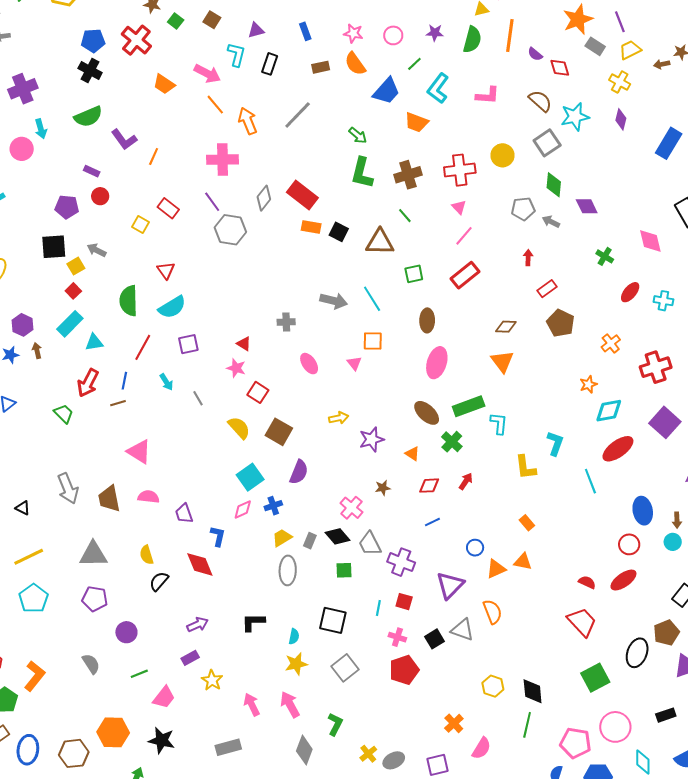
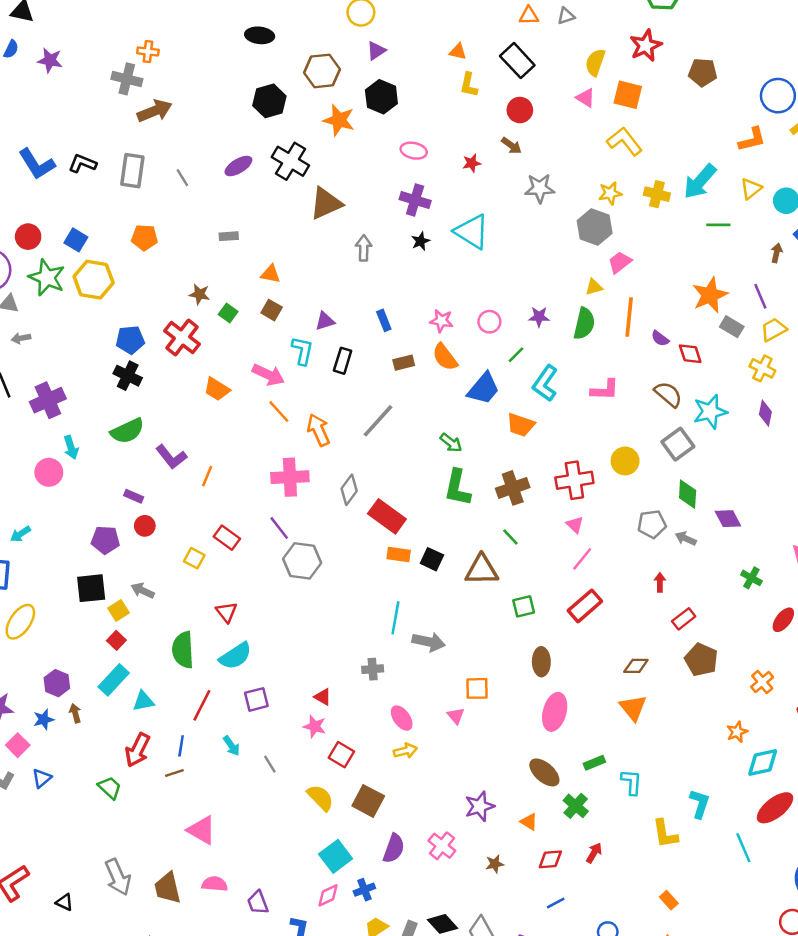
gray diamond: (264, 198) -> (349, 490), moved
cyan line: (372, 299) -> (395, 618), moved, turned 44
green rectangle: (469, 406) -> (594, 763), size x0.6
yellow arrow: (339, 418) -> (405, 751), moved
pink cross: (351, 508) -> (442, 846), moved

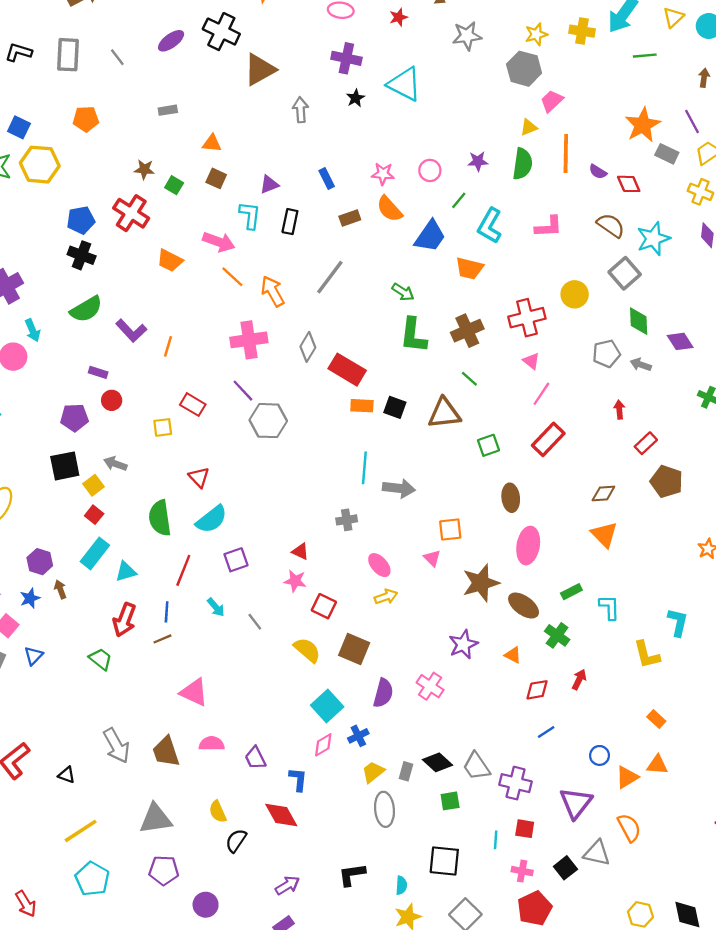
yellow square: (194, 558) -> (163, 427), turned -30
brown star: (495, 864) -> (481, 583), moved, size x2.0

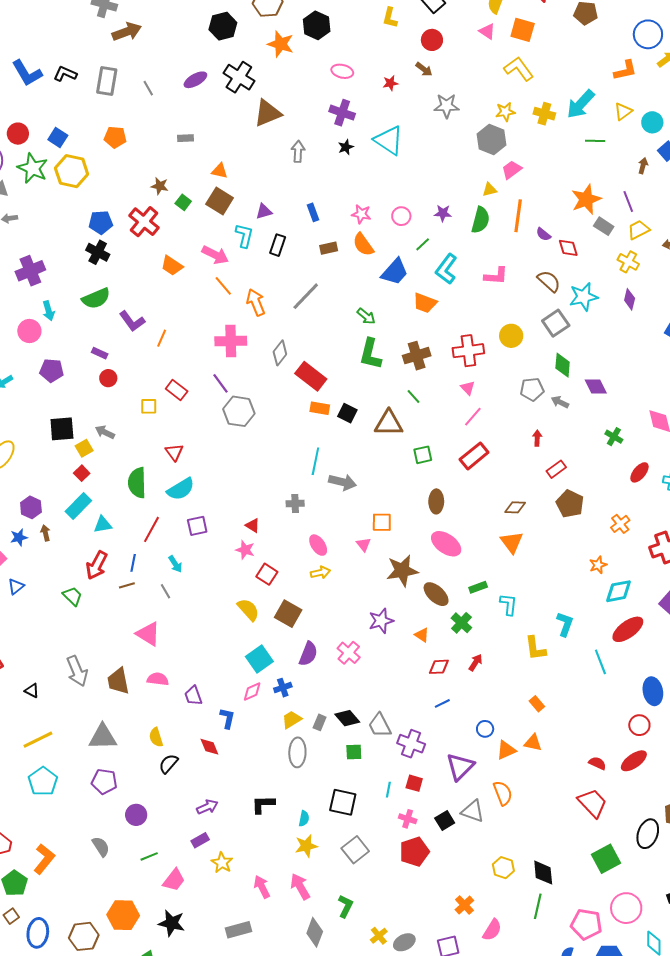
brown square: (216, 178) -> (220, 201), size x1.5
purple pentagon: (74, 418) -> (52, 370), moved
pink ellipse: (528, 546) -> (446, 544), turned -72
gray line: (255, 622) -> (166, 591), moved
red diamond: (281, 815) -> (209, 747), size x0.7

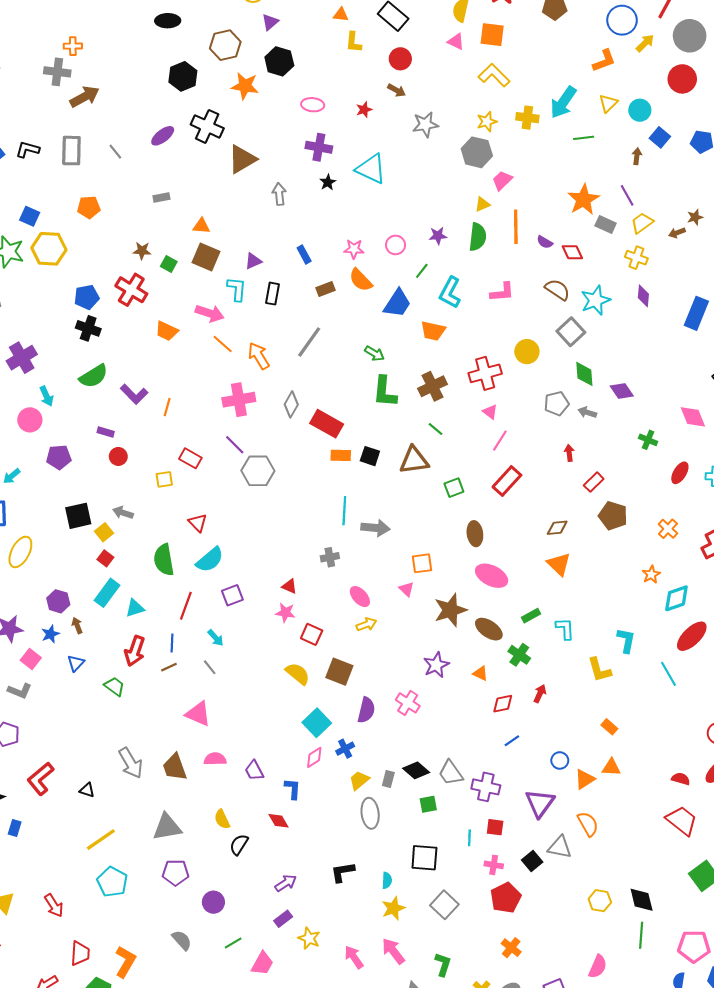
blue triangle: (16, 586) -> (76, 663), moved
orange cross: (464, 905) -> (511, 948), moved

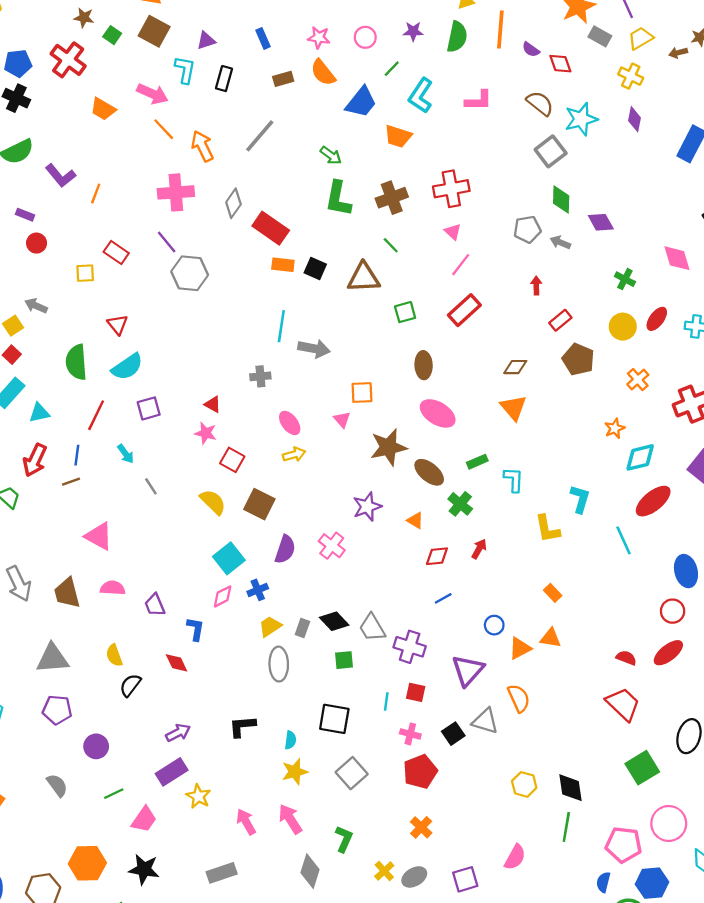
yellow circle: (527, 352) -> (623, 327), moved
gray line: (210, 667) -> (151, 486), moved
purple rectangle: (283, 919) -> (172, 772), size x1.5

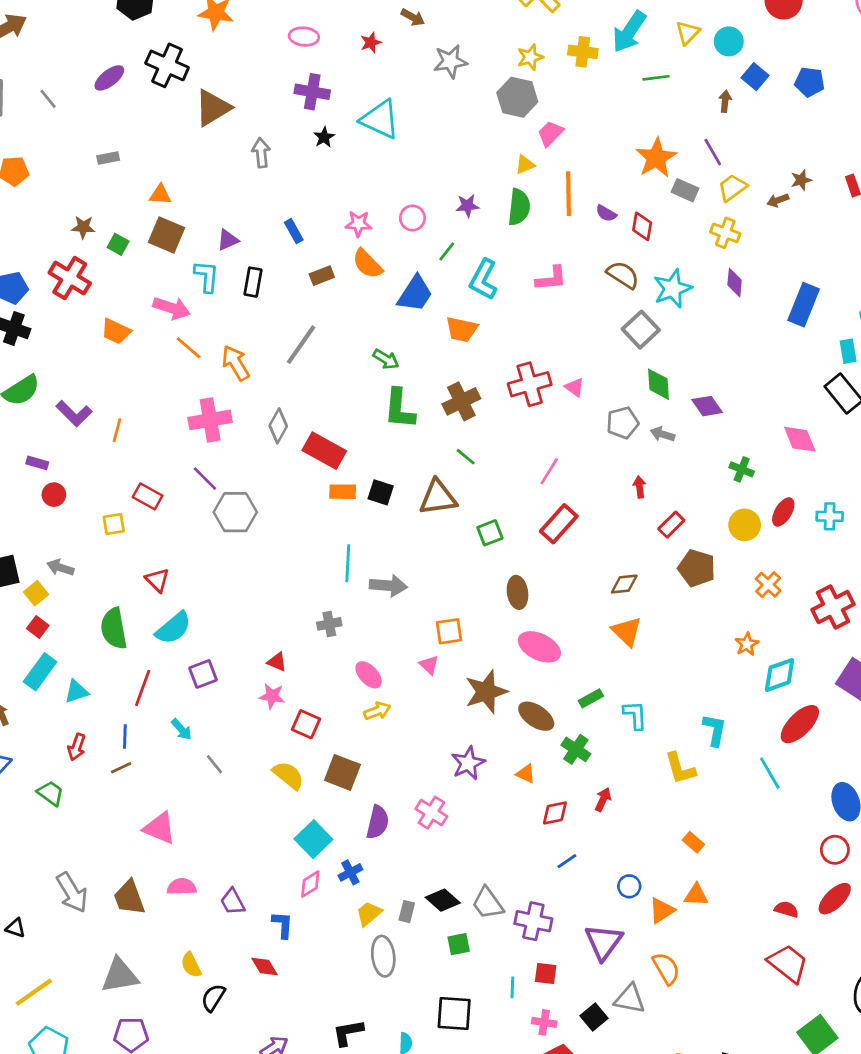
red diamond: (560, 64) -> (642, 226), turned 35
pink triangle: (453, 232) -> (575, 387), moved
red arrow: (35, 460) -> (77, 747), size x0.7

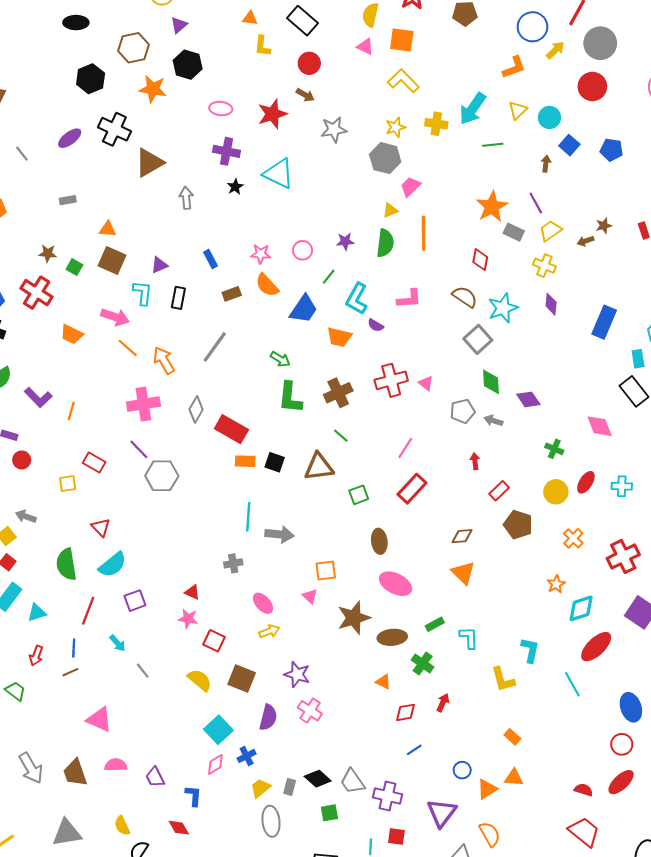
red star: (371, 43) -> (272, 114), size x1.8
purple semicircle: (606, 213) -> (376, 325), moved
brown ellipse: (536, 716) -> (392, 637), turned -40
purple star: (468, 763) -> (297, 674), moved, turned -30

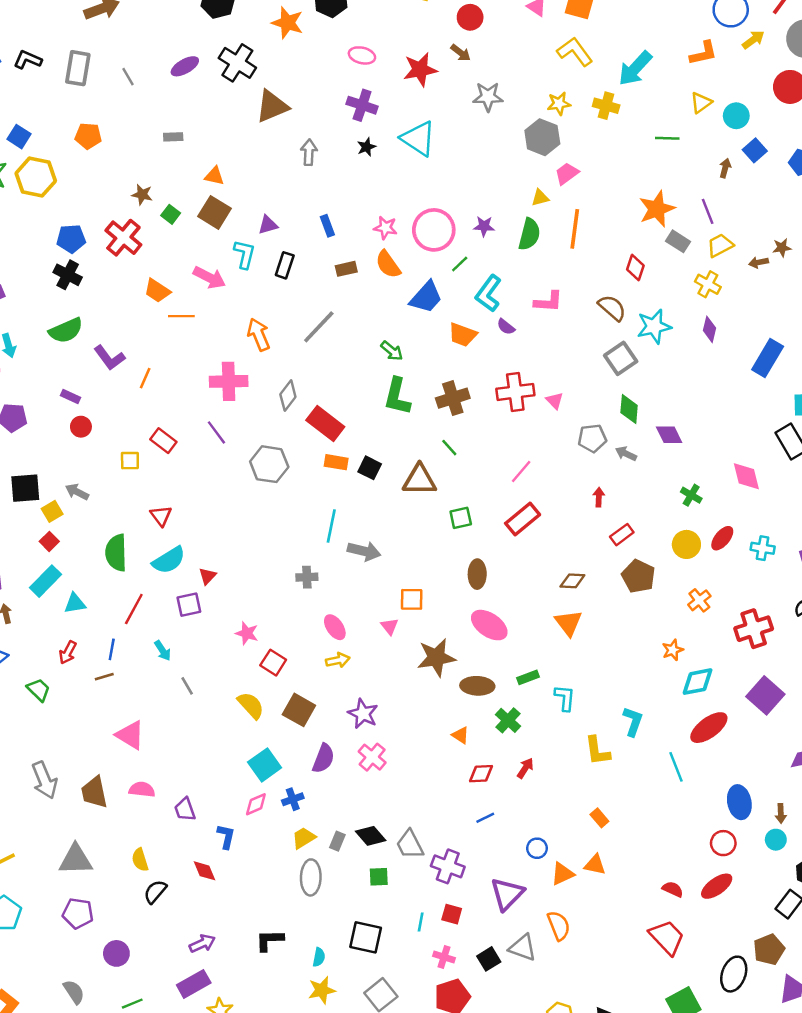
cyan arrow: (473, 109) -> (635, 68), moved
pink circle: (303, 250) -> (434, 230), size x1.8
orange line: (128, 348) -> (181, 316), moved, turned -50
gray hexagon: (162, 476) -> (269, 464), moved
red triangle: (192, 592) -> (207, 576), moved, turned 42

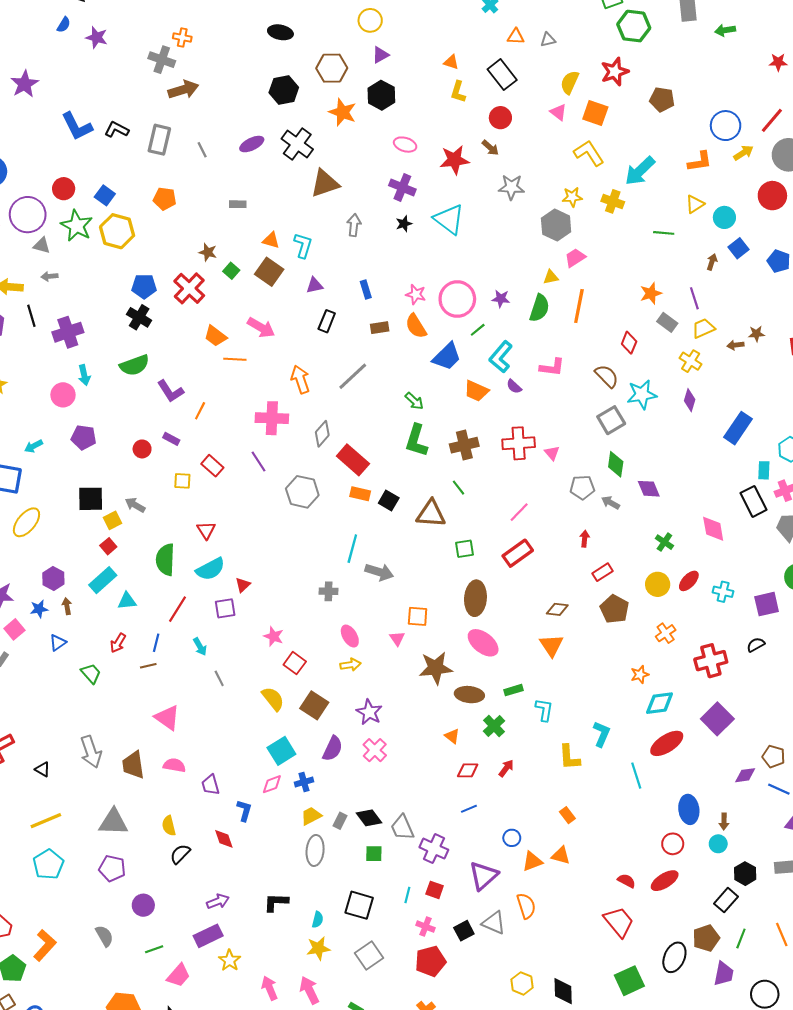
orange star: (657, 209) -> (651, 293), size x0.7
cyan L-shape: (244, 254) -> (303, 245), moved
purple rectangle: (70, 397) -> (171, 439), moved
brown ellipse: (477, 574) -> (475, 598), size x1.4

